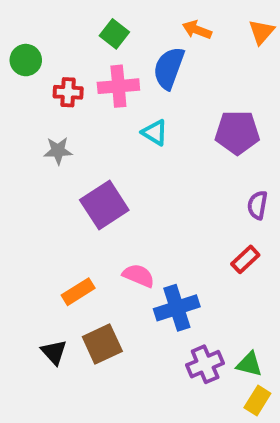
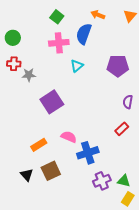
green circle: (26, 60) -> (13, 38), moved
red cross: (68, 92) -> (14, 64), moved
cyan triangle: (155, 133) -> (77, 66), turned 48

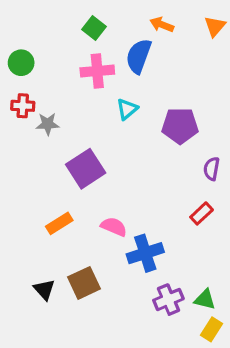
purple pentagon: (118, 66) -> (180, 126), moved
orange rectangle: (39, 145) -> (59, 223), moved

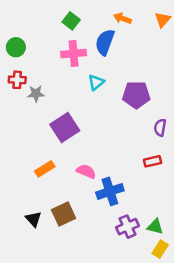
red rectangle: (202, 213) -> (153, 161), turned 30

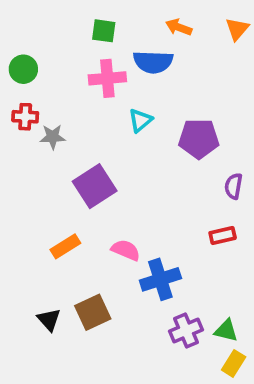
green square: (71, 21) -> (104, 31), turned -30
blue semicircle: (105, 42) -> (153, 62), turned -108

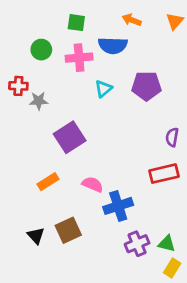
green circle: (23, 69) -> (41, 50), moved
purple pentagon: (199, 139) -> (146, 86), moved
red rectangle: (223, 235) -> (164, 174), size x1.5

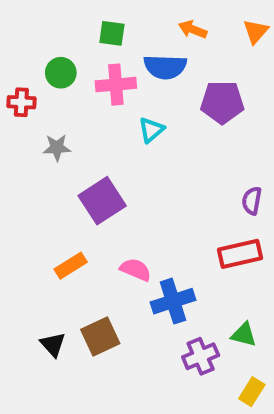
red cross: (18, 86) -> (21, 102), moved
purple pentagon: (146, 86) -> (222, 102), moved
green triangle: (167, 244) -> (244, 335), moved

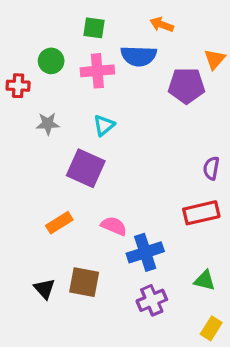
orange triangle: (256, 31) -> (215, 59), moved
cyan triangle: (151, 130) -> (104, 125), moved
purple square: (102, 201) -> (86, 168), turned -33
brown square: (100, 337) -> (84, 282), turned 36
purple cross: (201, 356) -> (152, 300), moved

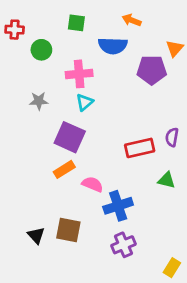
pink cross: (97, 71) -> (79, 74), moved
red cross: (18, 86) -> (15, 30), moved
red rectangle: (201, 213) -> (140, 148), moved
orange rectangle: (59, 223) -> (64, 169), moved
green triangle: (205, 280) -> (167, 180), moved

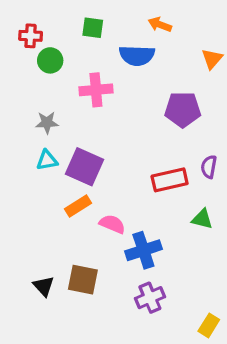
red cross: (15, 30) -> (31, 36), moved
purple pentagon: (152, 70) -> (183, 110), moved
cyan triangle: (84, 102) -> (47, 160), moved, turned 30

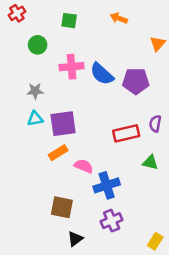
red cross: (31, 36) -> (17, 13), moved, turned -35
blue semicircle: (137, 56) -> (102, 74), moved, turned 40
purple square: (85, 167) -> (63, 124), turned -32
black triangle: (44, 286) -> (75, 239), moved, turned 35

